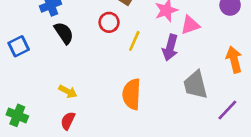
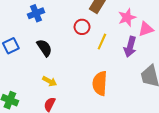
black semicircle: (64, 33) -> (44, 48), moved

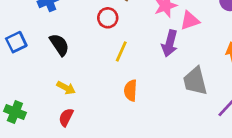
yellow line: (102, 42) -> (121, 51), moved
orange semicircle: (100, 83) -> (131, 90), size x0.7

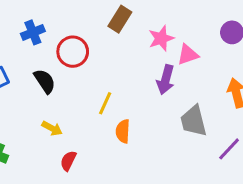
red circle: (108, 18) -> (73, 52), moved, size x1.4
yellow line: (121, 51) -> (105, 103), moved
red semicircle: (66, 117) -> (68, 161), moved

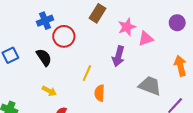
blue cross: (33, 32) -> (45, 21), moved
purple arrow: (166, 80) -> (118, 56), moved
gray trapezoid: (194, 121) -> (150, 86), turned 125

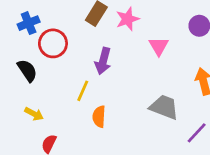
pink star: (127, 27) -> (128, 19), moved
pink triangle: (146, 38) -> (159, 46), turned -42
purple arrow: (118, 56) -> (103, 61), moved

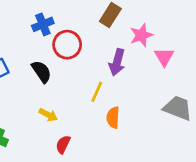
pink star: (128, 19) -> (141, 35), moved
pink triangle: (159, 46) -> (164, 57), moved

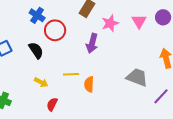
blue cross: (43, 24) -> (37, 15), turned -35
pink triangle: (164, 57) -> (139, 21), moved
yellow line: (97, 92) -> (71, 74), moved, turned 63

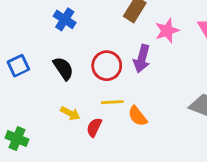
red circle: (55, 30) -> (107, 66), moved
orange semicircle: (89, 84) -> (138, 116), turned -42
red semicircle: (52, 104) -> (94, 127), moved

